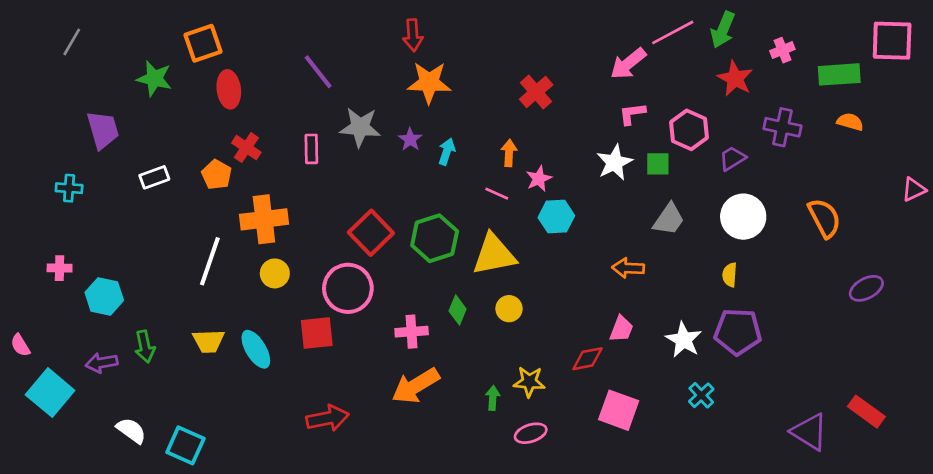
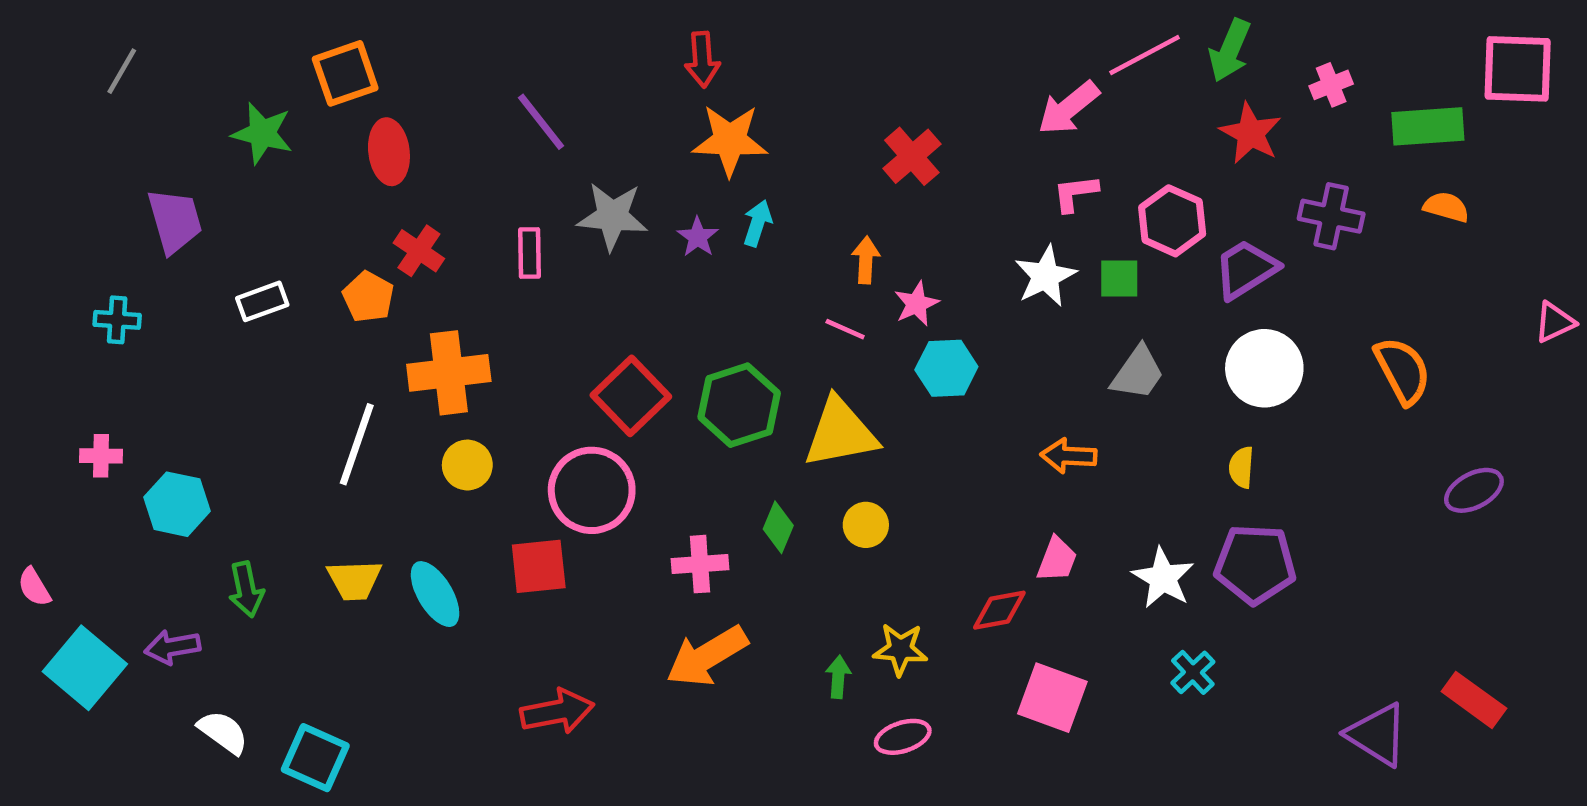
cyan arrow: (447, 152) -> (758, 223), moved
purple trapezoid: (732, 158) -> (1246, 269), size x1.4
purple arrow: (102, 363) -> (172, 647), moved

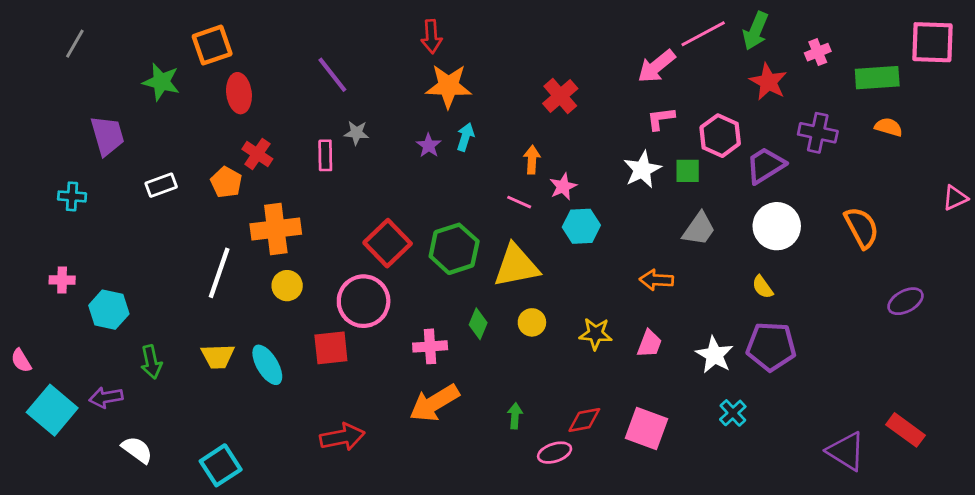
gray star: (612, 216) -> (356, 133), moved, size x0.6
yellow semicircle: (1241, 467) -> (763, 287), turned -40
red diamond: (999, 610) -> (584, 420), moved
yellow star: (900, 649) -> (596, 334), moved
cyan square: (315, 758) -> (221, 465), moved, turned 33

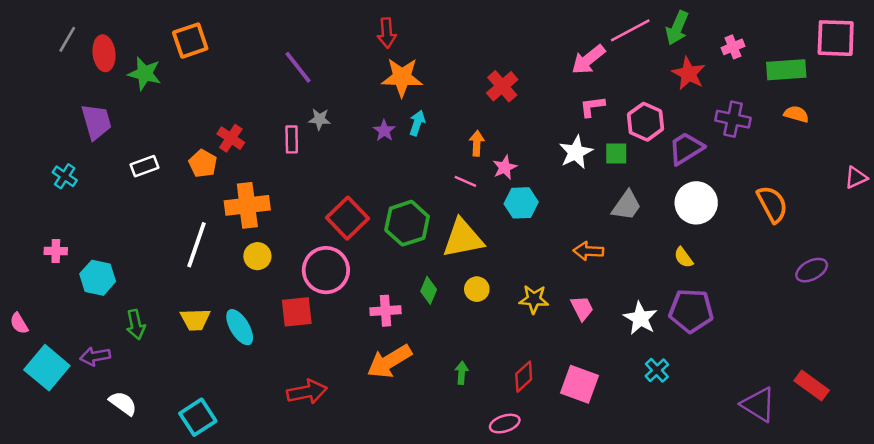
red ellipse: (239, 93) -> (104, 53), moved
cyan cross: (72, 196) -> (65, 176), turned 30
pink trapezoid: (649, 344) -> (582, 308), turned -48
red diamond: (584, 420) -> (524, 377), turned -32
pink ellipse: (555, 453) -> (505, 424), moved

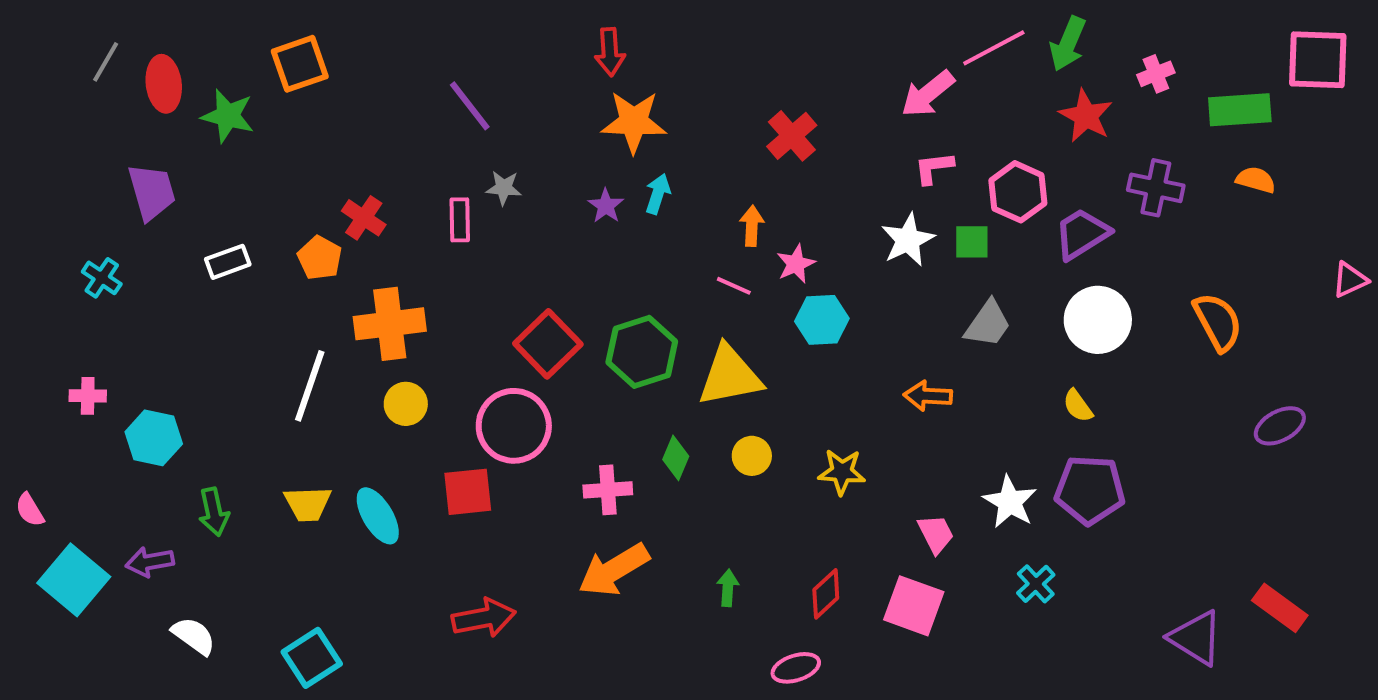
pink trapezoid: (582, 308) -> (936, 534), moved

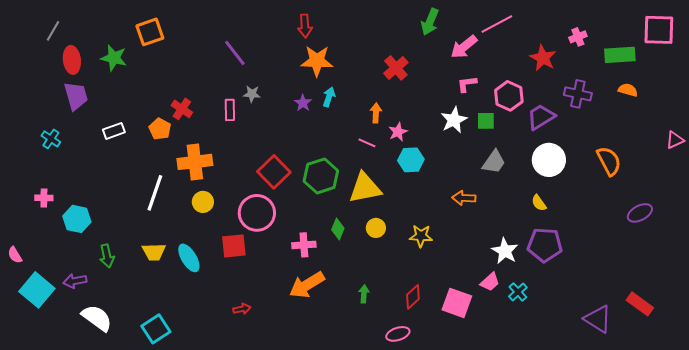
green arrow: (1068, 44) -> (430, 22), moved
red ellipse: (164, 84) -> (72, 60), moved
pink trapezoid: (936, 534) -> (490, 282), moved, turned 75
red arrow: (484, 618) -> (242, 309), size x0.6
white semicircle: (194, 636) -> (97, 318), size x1.4

